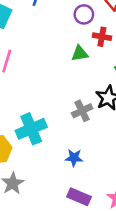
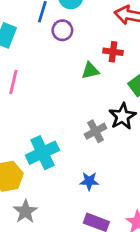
purple circle: (84, 14) -> (62, 30), moved

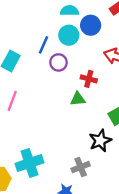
red cross: (113, 52) -> (89, 79), moved
gray cross: (95, 131) -> (81, 167), moved

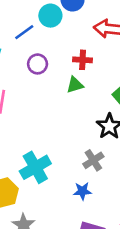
blue line: (43, 45) -> (24, 32), turned 42
purple circle: (58, 62) -> (38, 64), moved

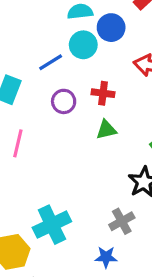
red cross: (83, 60) -> (103, 93), moved

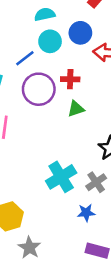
blue circle: (111, 28) -> (80, 33), moved
purple circle: (64, 101) -> (39, 89), size x1.6
cyan cross: (52, 225) -> (61, 177), moved

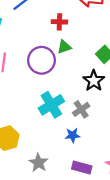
purple circle: (39, 89) -> (41, 60), moved
gray star: (29, 248) -> (39, 163), moved

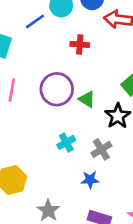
green triangle: (64, 47) -> (87, 99), moved, turned 48
cyan cross: (51, 105) -> (66, 142), size x0.6

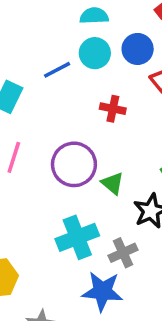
cyan cross: (66, 142) -> (77, 237), size x1.6
blue star: (90, 180) -> (102, 291), size x1.6

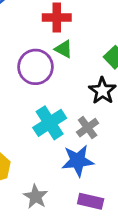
red cross: (113, 109) -> (57, 18), size x1.4
green triangle: (113, 183) -> (64, 49), moved

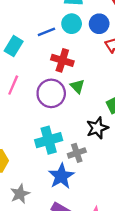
red cross: (57, 18) -> (62, 60), moved
blue star: (78, 161) -> (61, 176), turned 30

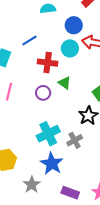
cyan circle: (72, 24) -> (70, 48), moved
purple circle: (51, 93) -> (43, 93), size x0.6
blue star: (61, 176) -> (52, 164), moved

